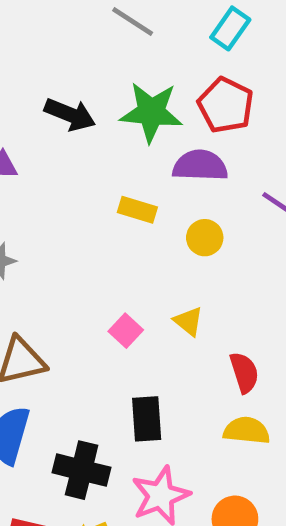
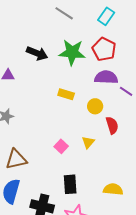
purple semicircle: (200, 166) -> (106, 77), moved
yellow triangle: (188, 321) -> (88, 142), turned 32
red semicircle: (244, 372) -> (112, 125), moved

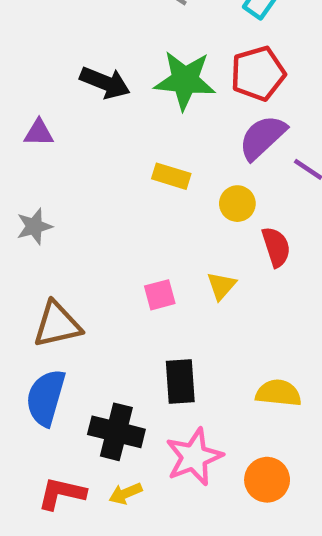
red pentagon: (104, 49) -> (258, 73), turned 30
purple semicircle: (106, 77) -> (262, 137), turned -45
pink square: (61, 146) -> (160, 295), turned 32

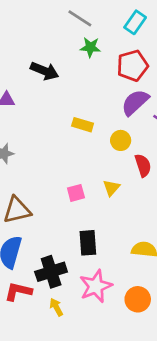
green star: (185, 80) -> (90, 47), moved, size x0.6
black cross: (116, 432) -> (51, 272), turned -32
red L-shape: (62, 493) -> (18, 291), moved
yellow arrow: (126, 493) -> (56, 307), turned 84

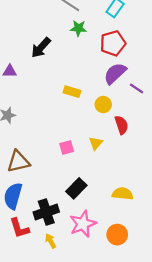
black arrow: (44, 71) -> (41, 48), turned 110
black rectangle: (88, 243) -> (76, 188), turned 48
red L-shape: (18, 291) -> (19, 228), turned -120

